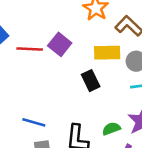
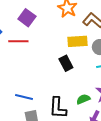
purple square: (60, 44) -> (27, 18), moved

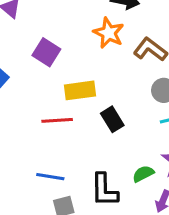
red line: (18, 41) -> (57, 120), moved
yellow rectangle: (78, 41) -> (80, 90), moved

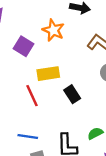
orange star: (109, 33) -> (53, 30), moved
red line: (57, 120) -> (32, 96), turned 70

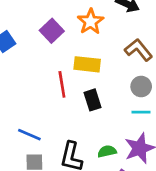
yellow rectangle: (48, 74) -> (87, 64), moved
red line: (32, 96) -> (62, 84), moved

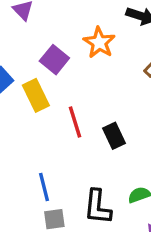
yellow rectangle: (87, 64) -> (36, 95), moved, turned 65
blue line: (29, 135) -> (44, 187), turned 60

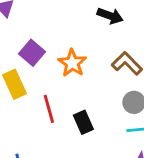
orange star: (99, 43) -> (72, 63), moved

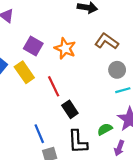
black rectangle: (83, 122) -> (70, 109), moved

